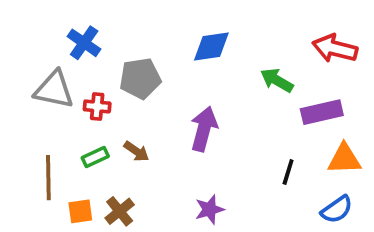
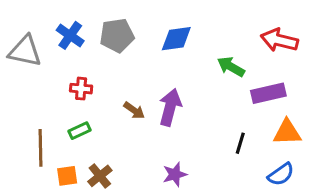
gray pentagon: (140, 78) -> (117, 35), moved
gray triangle: (54, 90) -> (25, 51), moved
brown arrow: (136, 151) -> (134, 110), moved

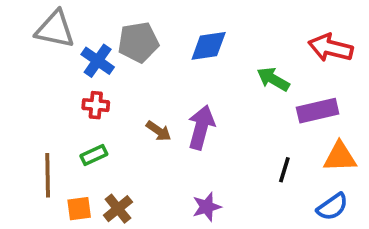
blue cross: (70, 35) -> (98, 61), moved
gray triangle: (25, 51) -> (55, 29), moved

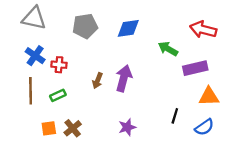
blue cross: (98, 61) -> (35, 56), moved
brown arrow: (159, 131) -> (98, 81), turned 77
black line: (284, 170) -> (175, 116), moved
brown line: (48, 175) -> (31, 91), moved

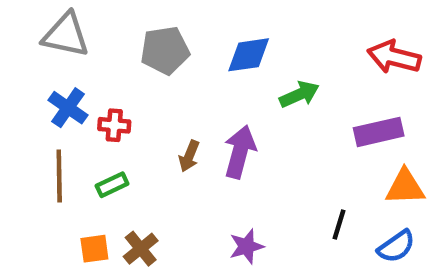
green arrow: (168, 49) -> (299, 94), moved, turned 126

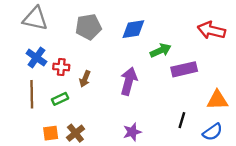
purple rectangle: (379, 132) -> (184, 69), moved
brown arrow: (189, 156) -> (85, 79), moved

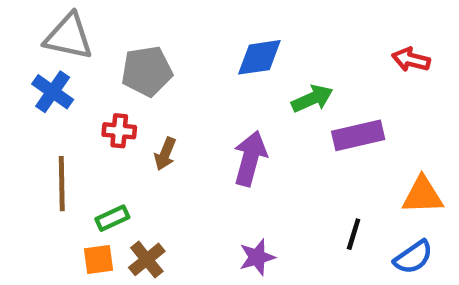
gray pentagon: (88, 27) -> (147, 71), moved
red arrow: (211, 30) -> (411, 60), size x0.7
blue cross: (36, 58) -> (53, 92), moved
green rectangle: (60, 99) -> (112, 218), moved

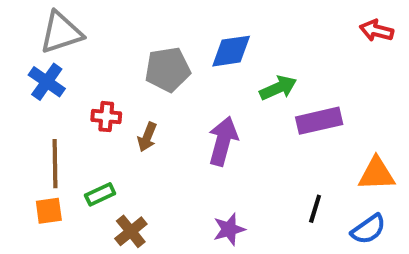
gray triangle: (69, 37) -> (61, 33), turned -30
red arrow: (411, 60) -> (377, 31), moved
gray pentagon: (147, 71) -> (168, 69), moved
orange square: (99, 259) -> (49, 211), moved

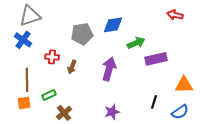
red arrow: (377, 31) -> (175, 15), moved

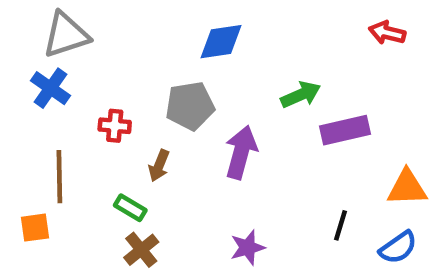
blue diamond: (113, 25) -> (221, 42), moved
gray pentagon: (82, 34) -> (190, 106), moved
brown arrow: (72, 67) -> (159, 166), moved
green rectangle: (49, 95) -> (130, 208), moved, turned 56
orange square: (24, 103) -> (35, 228), moved

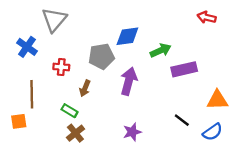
gray triangle: (66, 35) -> (54, 20), moved, turned -32
blue diamond: (221, 42) -> (127, 36), moved
black line: (341, 225) -> (182, 120), turned -70

